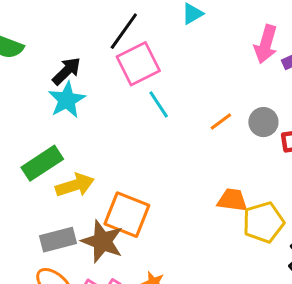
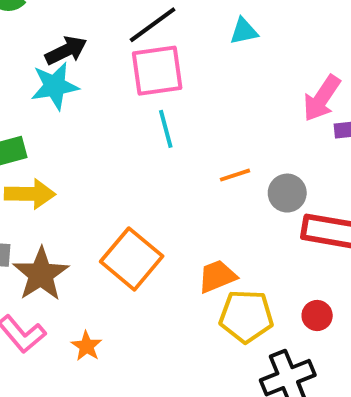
orange trapezoid: (232, 200) -> (217, 276), turned -48
orange square: (127, 215) -> (132, 259), moved

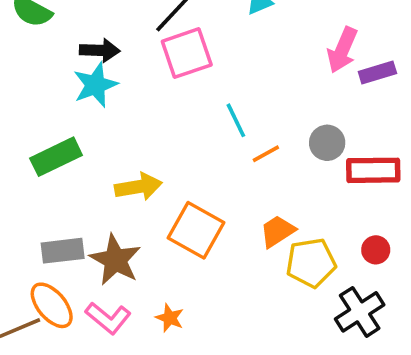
black arrow: (66, 50) -> (100, 50), turned 39
cyan line: (166, 129) -> (236, 120), moved
orange line: (235, 175) -> (266, 154), moved
yellow arrow: (30, 194) -> (138, 187), moved

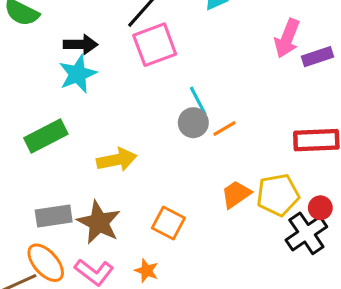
gray circle: (327, 143) -> (193, 123), moved
orange square: (196, 230) -> (168, 223), moved, size x0.7
yellow pentagon: (311, 263) -> (278, 195), moved
black cross: (360, 312) -> (306, 233), moved

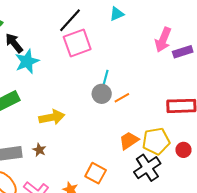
black arrow: (81, 44) -> (14, 43), moved, turned -130
cyan line: (198, 101) -> (105, 80), turned 42
brown star: (99, 222) -> (39, 150), moved, size x0.5
orange square: (168, 223) -> (96, 173), moved
black cross: (306, 233) -> (147, 168), moved

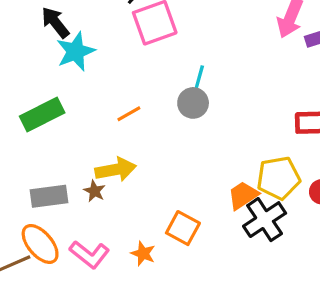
orange line: (122, 98) -> (129, 114), moved
yellow arrow: (52, 117) -> (116, 170), moved
orange trapezoid: (129, 141) -> (243, 195), moved

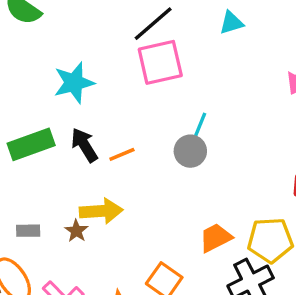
black arrow: (55, 22) -> (84, 145), moved
orange trapezoid: (243, 195) -> (216, 238), moved
gray rectangle: (49, 196) -> (28, 231), size x0.6

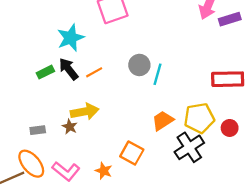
cyan star: (74, 83) -> (71, 38), moved
cyan line: (199, 128) -> (158, 74), moved
green rectangle: (31, 144) -> (45, 72), moved, size x0.6

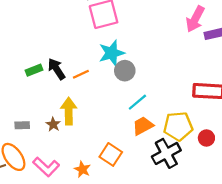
cyan star: (71, 38) -> (112, 53), moved
cyan line: (158, 74) -> (137, 102), moved, turned 30
yellow arrow: (85, 112) -> (69, 111), turned -85

